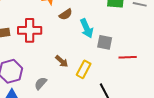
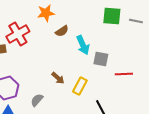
red cross: (30, 30) -> (18, 34), moved, turned -30

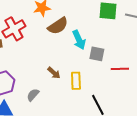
brown semicircle: (62, 31) -> (58, 26), size x1.5
yellow rectangle: (80, 86) -> (76, 81), turned -30

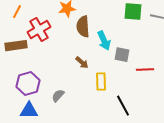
brown semicircle: (58, 26) -> (83, 27), turned 120
brown arrow: (54, 73) -> (82, 63), moved

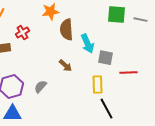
red cross: (39, 30) -> (22, 33), size x0.6
yellow rectangle: (101, 82) -> (97, 85), moved
gray semicircle: (58, 96) -> (40, 87), moved

